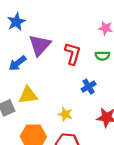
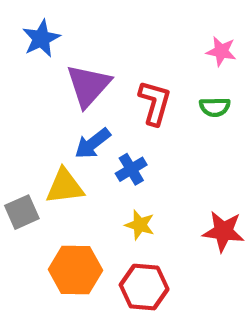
blue arrow: (17, 63) -> (93, 143), moved
blue cross: (89, 87) -> (131, 169), moved

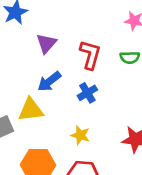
purple triangle: (88, 86) -> (46, 43), size x0.7
blue cross: (131, 169) -> (87, 93), moved

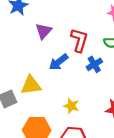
blue arrow: (49, 82) -> (59, 62), moved
blue cross: (87, 93) -> (94, 64), moved

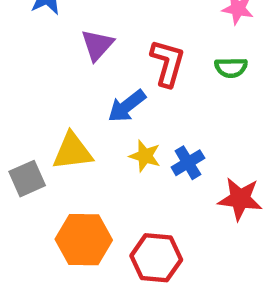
blue cross: (94, 64) -> (188, 163), moved
yellow star: (71, 106) -> (145, 156), moved

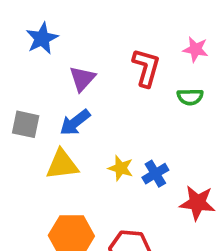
red L-shape: (168, 63) -> (146, 68), moved
blue arrow: (127, 106) -> (75, 122), moved
gray square: (27, 179) -> (26, 124), moved, turned 36

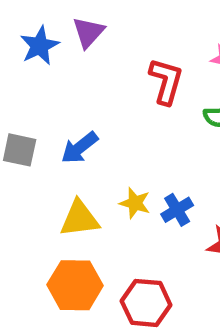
purple triangle: (82, 79) -> (88, 32), moved
yellow triangle: (62, 165) -> (79, 219), moved

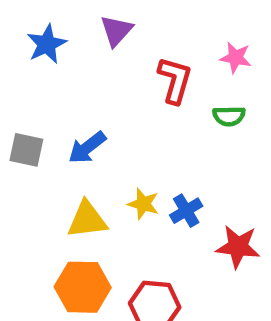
purple triangle: (88, 32) -> (116, 31), moved

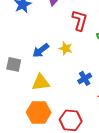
gray square: (26, 150) -> (14, 64), moved
yellow star: (143, 204) -> (66, 48), moved

